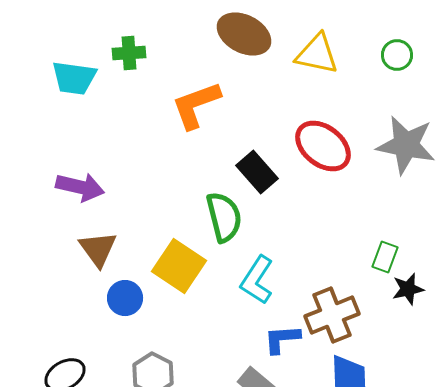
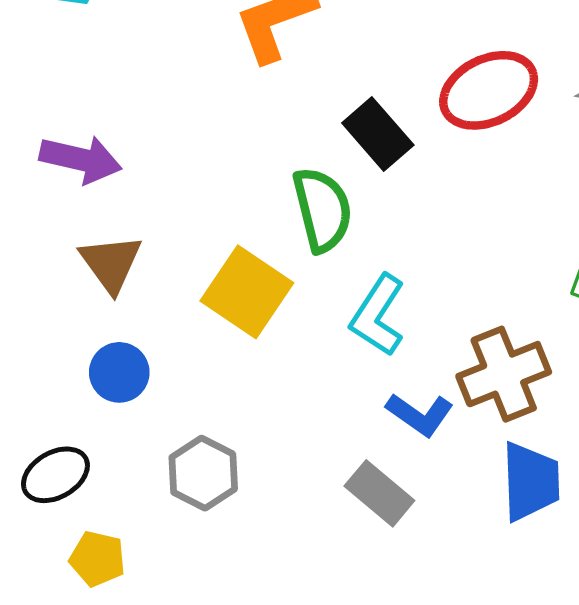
red ellipse: (323, 146) -> (489, 90), turned -64
blue circle: (125, 298) -> (119, 372), moved
blue L-shape: (282, 339) -> (420, 414), turned -141

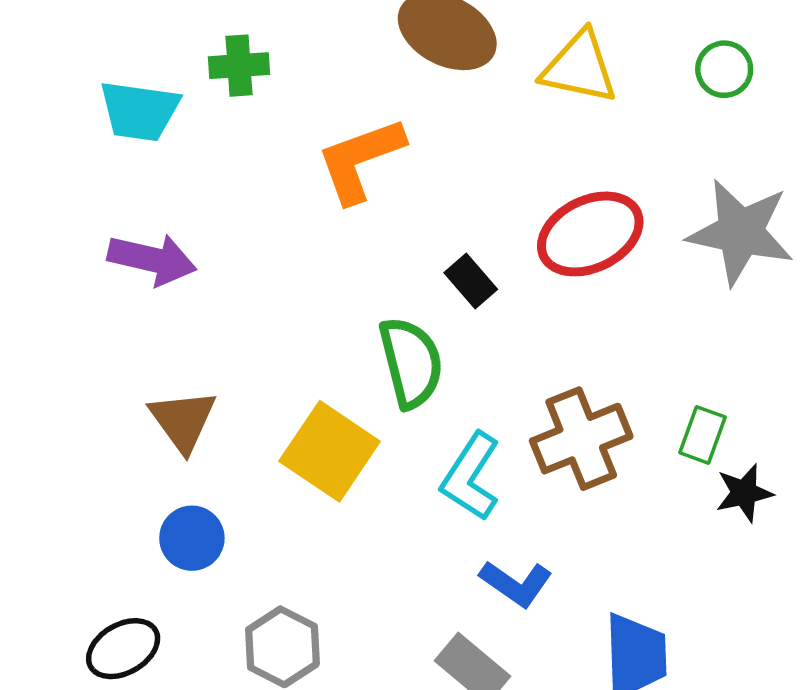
black rectangle: (378, 134) -> (471, 281), size x0.7
purple arrow: (81, 159) -> (152, 259), moved
brown cross: (504, 374) -> (581, 439), moved

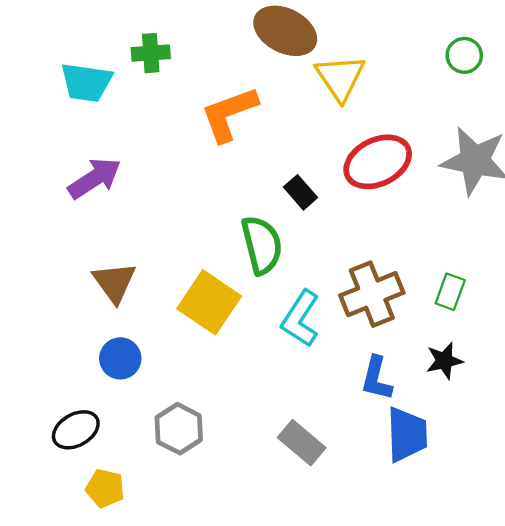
yellow triangle: (579, 67) -> (340, 78), moved, turned 44
purple arrow: (152, 259) -> (95, 178), turned -46
black star: (744, 493) -> (444, 361), moved
blue L-shape: (516, 583) -> (376, 378), moved, turned 69

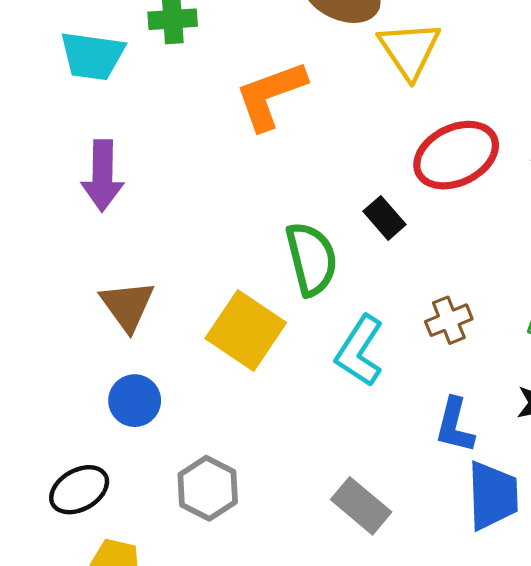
purple arrow: (95, 178) -> (103, 176), turned 124
black rectangle: (300, 192) -> (385, 218), moved
brown cross: (372, 294) -> (449, 320), size x0.6

